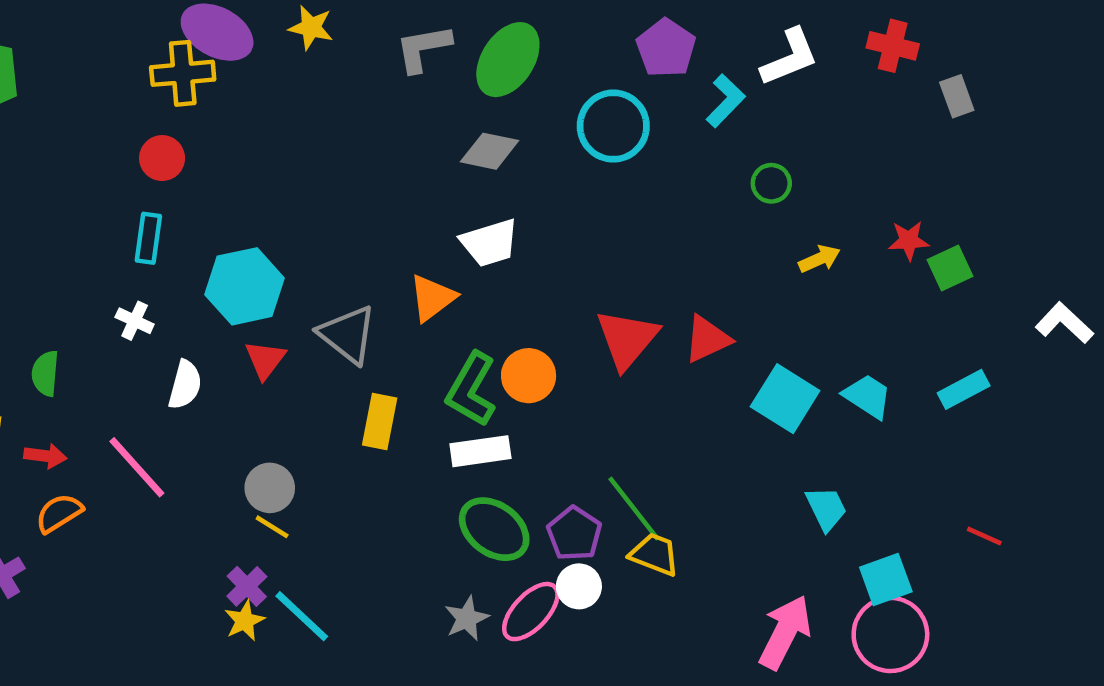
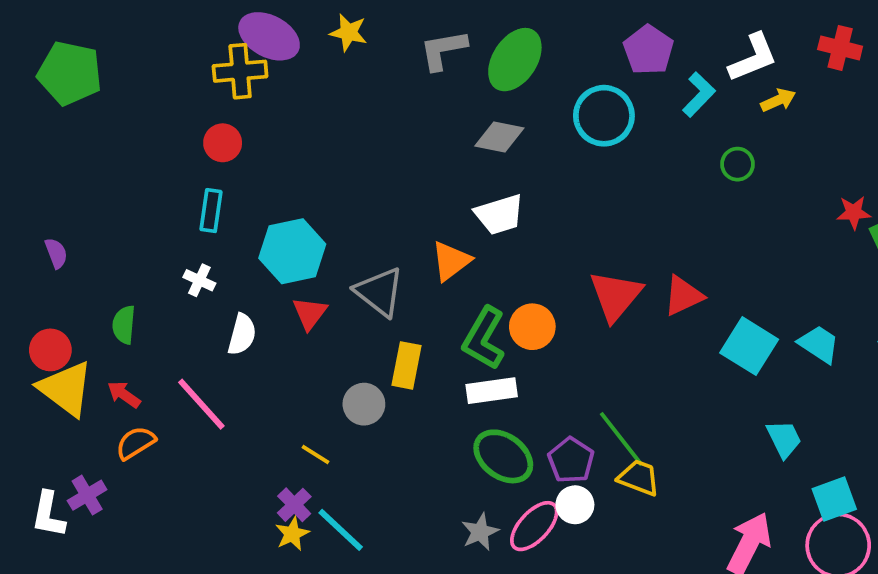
yellow arrow: (819, 259) -> (778, 100), moved
red arrow: (45, 456) -> (124, 394), turned -152
gray circle: (270, 488) -> (364, 404), moved

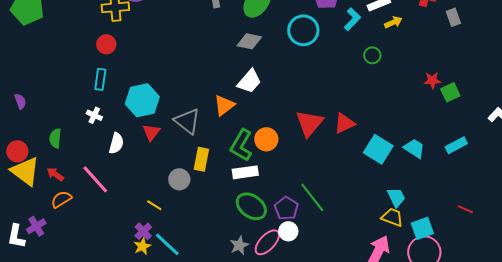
white trapezoid: (499, 214) -> (249, 81), turned -32
yellow trapezoid: (639, 478) -> (392, 217), moved

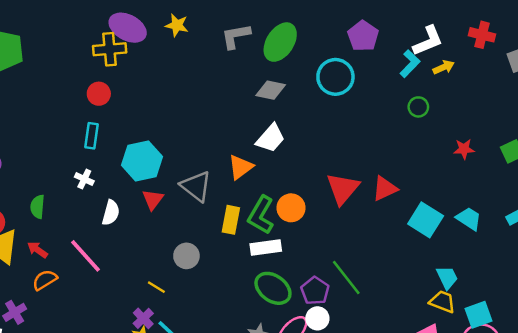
cyan L-shape: (352, 19) -> (410, 64), moved
red star: (432, 80) -> (464, 149), moved
yellow rectangle: (201, 159) -> (231, 220), moved

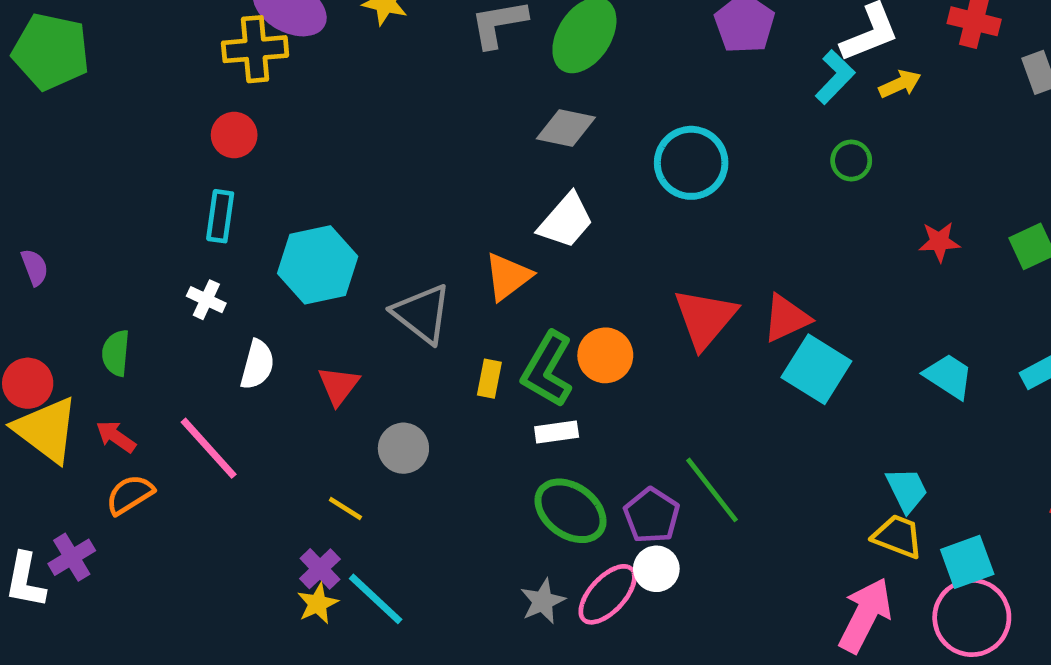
cyan circle: (335, 77) -> (691, 163), moved
red triangle: (153, 199) -> (339, 386), moved
yellow rectangle: (231, 220) -> (489, 379), size x0.7
cyan square: (426, 220) -> (816, 369), moved
white rectangle: (266, 247) -> (557, 432), size x0.7

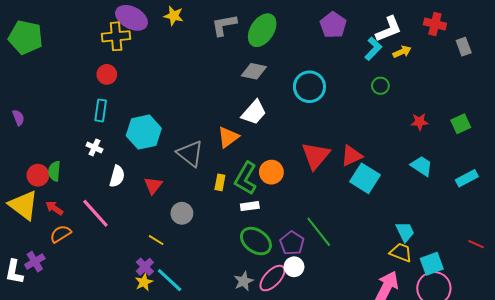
purple semicircle: (35, 267) -> (18, 118), moved
cyan trapezoid: (949, 376) -> (422, 166), moved
red circle: (28, 383) -> (38, 175), moved

